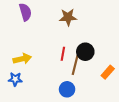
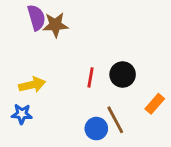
brown star: (68, 17) -> (55, 25), moved
brown line: (75, 65) -> (115, 120), moved, turned -42

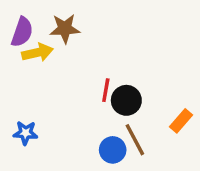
purple semicircle: (36, 18) -> (22, 32), moved, turned 35
black circle: (123, 75) -> (126, 100), moved
yellow arrow: (32, 85) -> (37, 53), moved

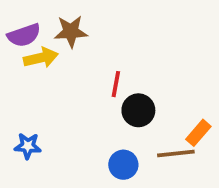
purple semicircle: (22, 32) -> (24, 35), turned 52
red line: (106, 90) -> (116, 84), moved
brown line: (135, 140) -> (176, 153), moved, turned -68

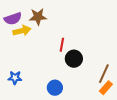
orange rectangle: (198, 133) -> (106, 88), moved
brown line: (176, 153) -> (104, 74), moved, turned -60
blue circle: (123, 165) -> (55, 88), moved

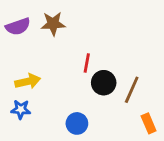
yellow arrow: (22, 31) -> (28, 81), moved
brown line: (104, 74) -> (132, 90), moved
orange rectangle: (106, 88) -> (149, 123), turned -64

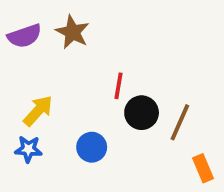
brown star: (53, 24) -> (72, 32), turned 30
yellow arrow: (28, 81) -> (38, 111), turned -35
blue circle: (77, 123) -> (92, 147), moved

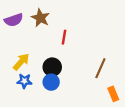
red line: (119, 86) -> (64, 37), moved
black circle: (142, 113) -> (52, 67), moved
blue star: (28, 149) -> (24, 81), moved

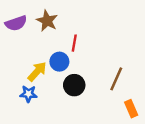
yellow arrow: (21, 62) -> (37, 72), moved
black circle: (52, 67) -> (74, 85), moved
blue circle: (51, 82) -> (59, 62), moved

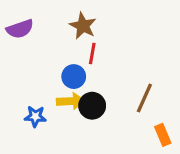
brown star: (47, 21) -> (83, 26), moved
yellow arrow: (37, 72) -> (71, 101), moved, turned 45

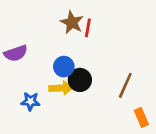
purple semicircle: (20, 29) -> (16, 53), moved
red line: (92, 53) -> (88, 28), moved
black circle: (92, 106) -> (80, 80), moved

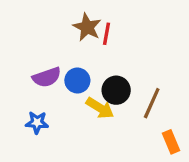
purple semicircle: (16, 53) -> (47, 77), moved
black circle: (80, 80) -> (116, 90), moved
yellow arrow: (61, 88) -> (100, 108), moved, turned 35

